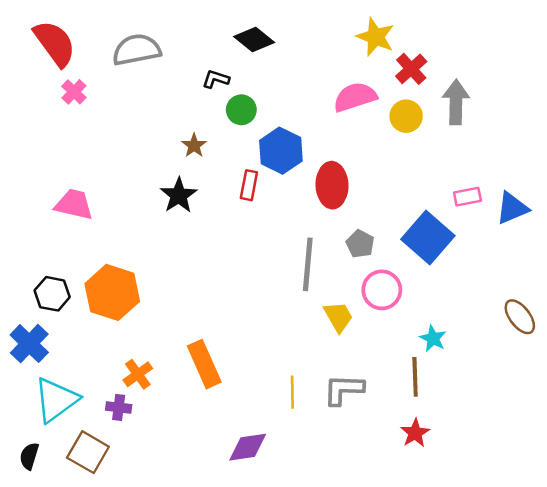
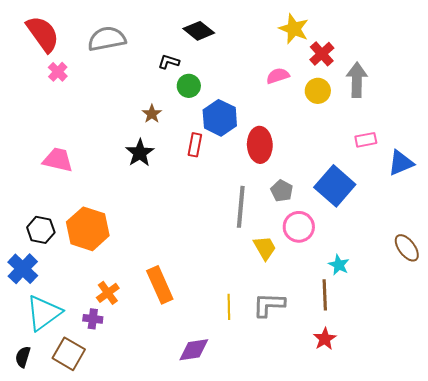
pink semicircle: (355, 97) -> (278, 76), size x0.7
pink rectangle: (467, 197) -> (366, 140), moved

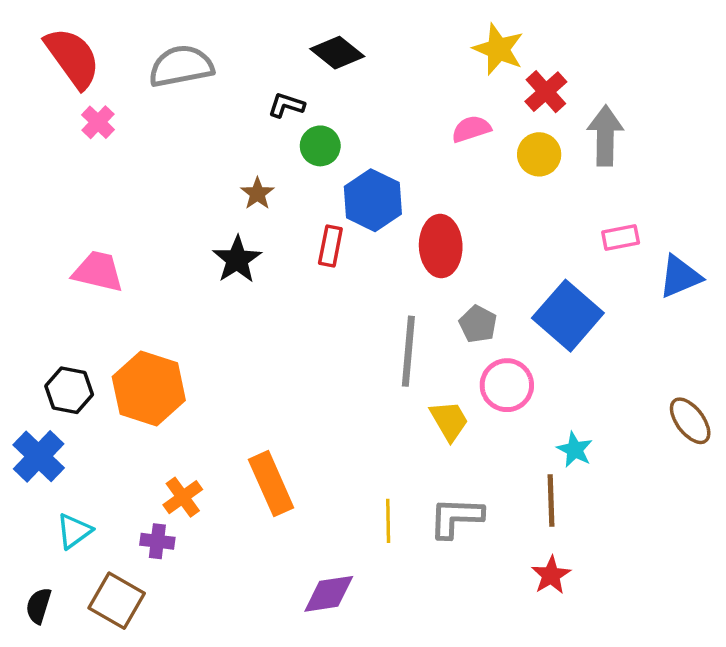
cyan triangle: (44, 313) -> (74, 531), size x0.6

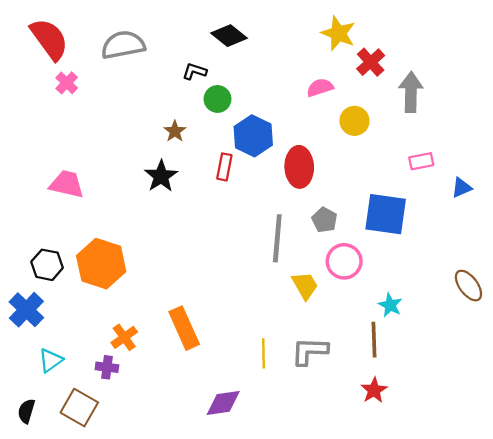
yellow circle: (539, 154) -> (354, 121), moved
blue triangle: (680, 277) -> (462, 188), size x0.7
blue square: (568, 316) -> (386, 214), turned -33

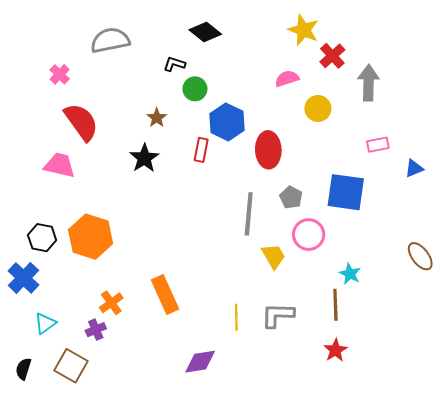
red semicircle: (49, 39) -> (81, 122), moved
purple cross: (107, 367) -> (96, 330), turned -30

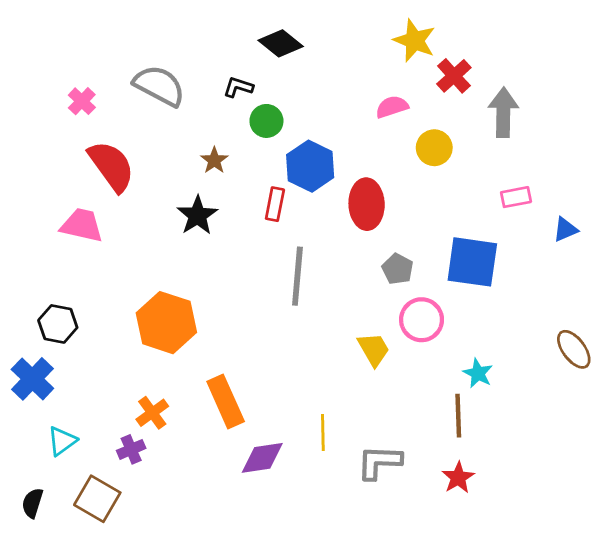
gray semicircle: (110, 40) -> (159, 86), moved, turned 39
gray line: (249, 214) -> (297, 276), moved
orange hexagon: (91, 237) -> (166, 323), moved
gray L-shape: (278, 315) -> (379, 462), moved
purple diamond: (200, 362) -> (262, 458), moved

